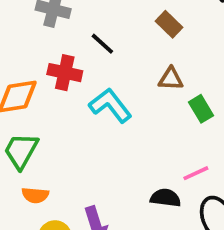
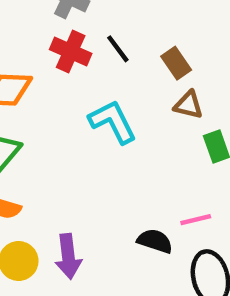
brown rectangle: (169, 24) -> (176, 63), moved
red cross: (65, 73) -> (71, 51), moved

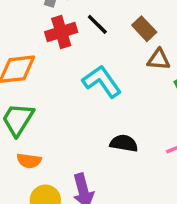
red cross: (71, 51) -> (61, 32), turned -32
black semicircle: (155, 241) -> (124, 143), moved

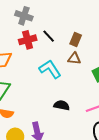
brown rectangle: (144, 29) -> (76, 40), turned 64
brown triangle: (159, 60) -> (74, 58), moved

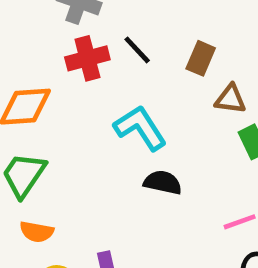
brown triangle: (74, 58) -> (230, 99), moved
black semicircle: (62, 105) -> (163, 183), moved

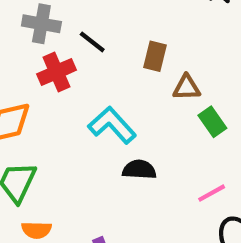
black line: (137, 50) -> (92, 42), moved

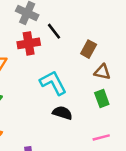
green rectangle: (212, 122) -> (102, 98), moved

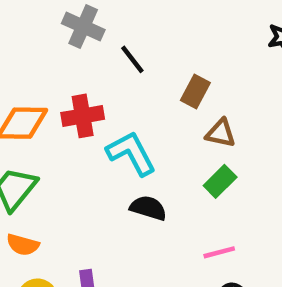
red cross: (29, 43) -> (83, 116), moved
green rectangle: (102, 98) -> (220, 181), turned 66

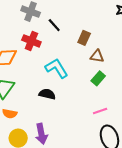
red cross: (83, 116) -> (31, 41), moved, turned 36
black semicircle: (148, 208) -> (47, 94), moved

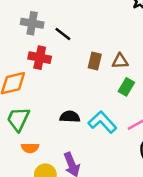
brown rectangle: (84, 38) -> (95, 61), moved
cyan L-shape: (57, 68) -> (102, 122), moved

